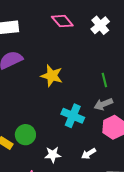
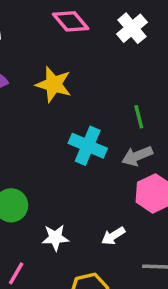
yellow star: (52, 76) -> (54, 84), moved
cyan cross: (73, 116) -> (88, 146), moved

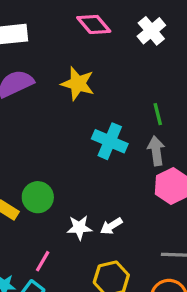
gray arrow: (137, 156) -> (156, 151), turned 104
white arrow: (113, 236) -> (111, 226), moved

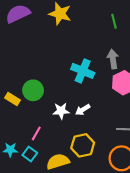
green line: (158, 114) -> (114, 21), moved
cyan cross: (110, 141) -> (83, 71), moved

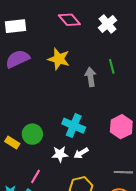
gray arrow: (113, 59) -> (91, 77), moved
cyan cross: (83, 71) -> (74, 126), moved

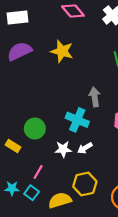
gray arrow: (91, 77) -> (95, 97), moved
yellow rectangle: (12, 143) -> (13, 146), moved

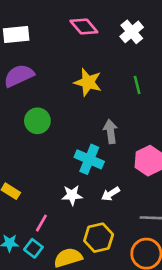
yellow star: (62, 51) -> (88, 82), moved
green circle: (35, 129) -> (37, 121), moved
white arrow: (85, 148) -> (110, 194), moved

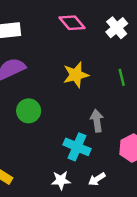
yellow star: (88, 82) -> (76, 75), turned -30

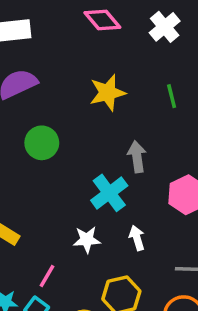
cyan cross: (77, 147) -> (109, 193), turned 30
white arrow: (97, 179) -> (137, 238), turned 105

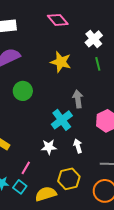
white cross: (165, 27) -> (94, 39), moved
yellow star: (108, 93) -> (61, 62), turned 30

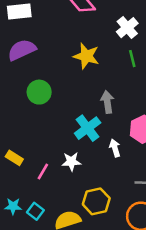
white arrow: (78, 146) -> (115, 148), moved
pink line: (26, 168) -> (43, 172), moved

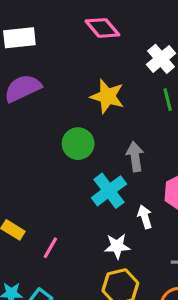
green circle: (39, 92) -> (78, 144), moved
white star: (71, 162) -> (117, 246), moved

